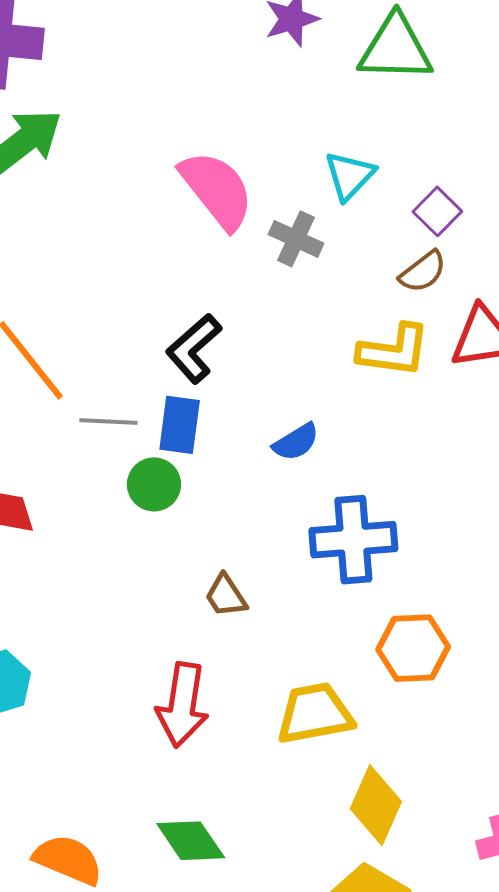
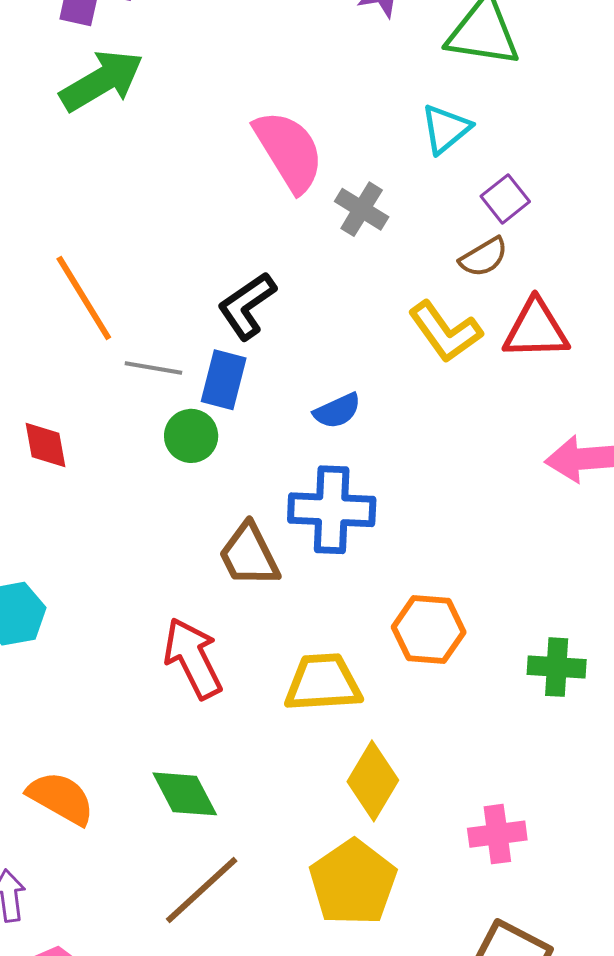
cyan triangle: (349, 176) -> (446, 129), moved
yellow L-shape: (394, 351) -> (445, 332), turned 40
blue cross: (353, 540) -> (332, 510), moved
brown trapezoid: (226, 596) -> (249, 555), size x1.5
red arrow: (182, 705) -> (193, 658), turned 138

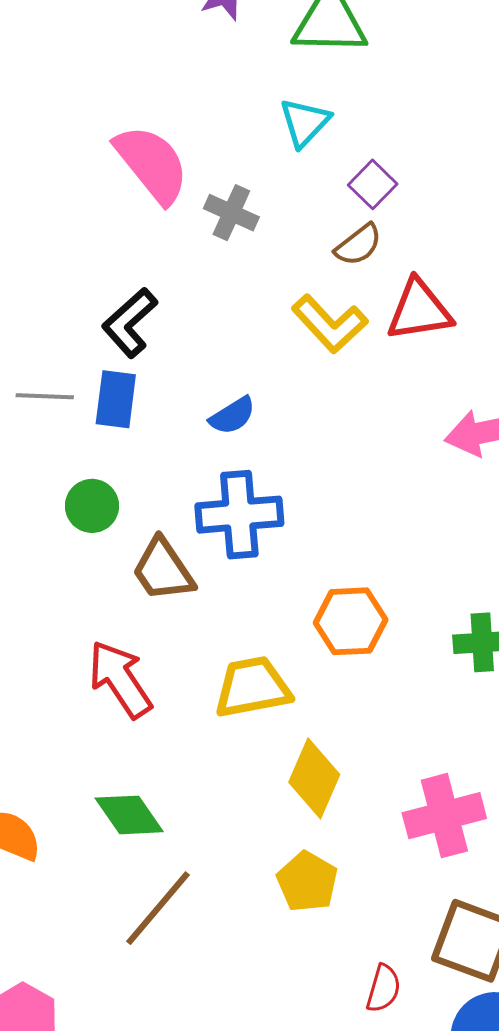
green circle: (191, 436) -> (92, 506), moved
pink cross: (497, 834) -> (444, 816), size x1.4
yellow pentagon: (353, 882) -> (307, 882), size x0.7

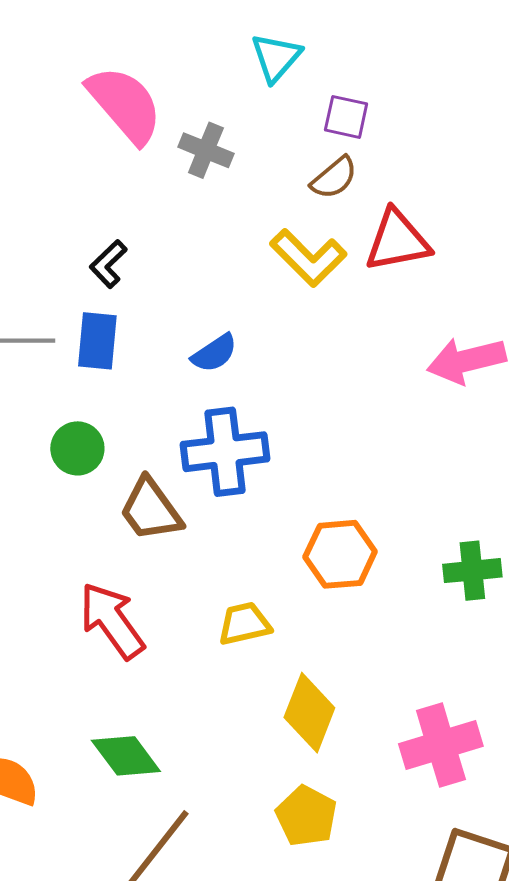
purple square: (373, 184) -> (346, 117), turned -30
black L-shape: (130, 323) -> (108, 264), size x0.7
yellow trapezoid: (252, 687) -> (244, 624), size x0.7

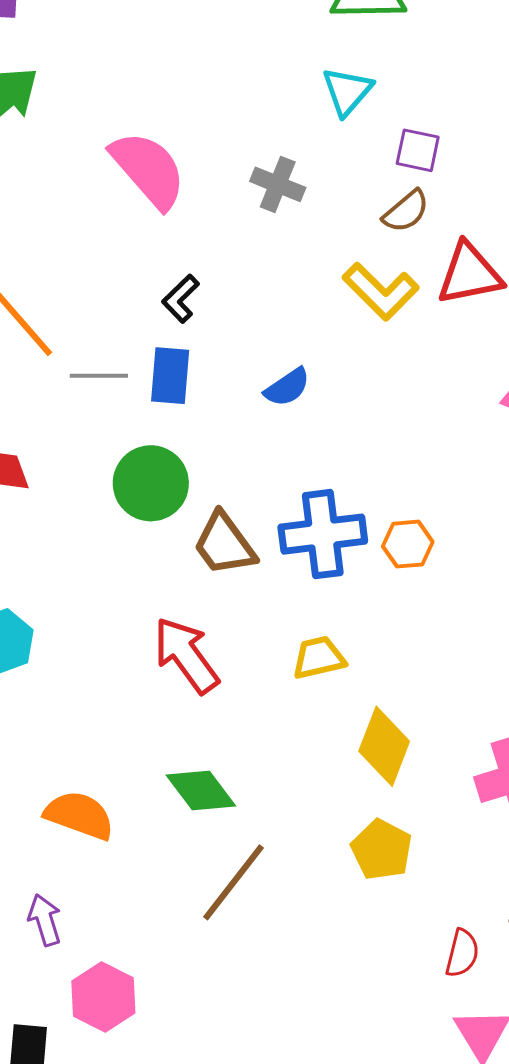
pink semicircle: (125, 105) -> (148, 170), moved
green circle: (77, 448) -> (151, 483), size x1.4
blue cross: (225, 452) -> (323, 534), moved
orange hexagon: (340, 554) -> (408, 544), moved, size x0.7

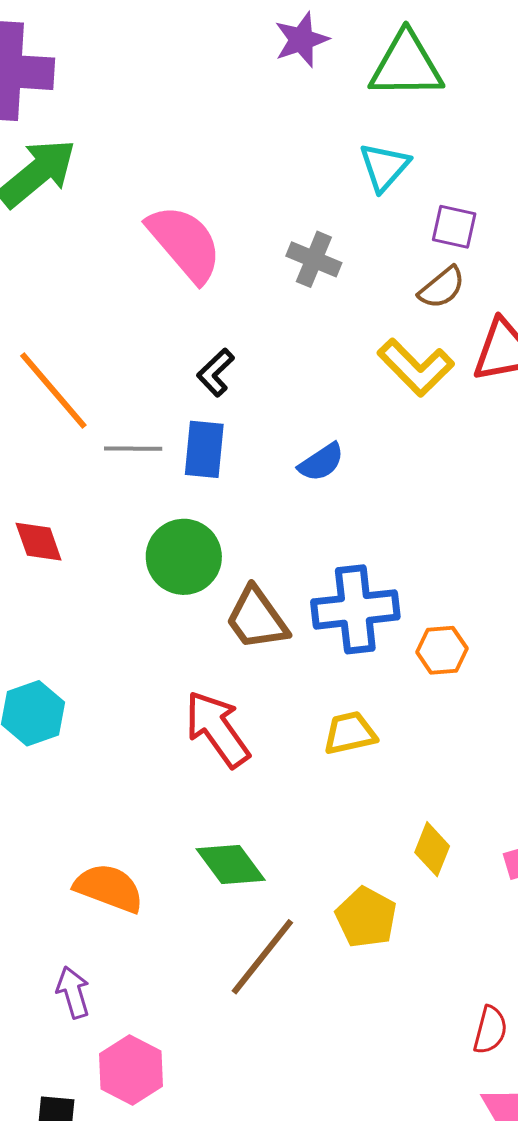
orange hexagon: (408, 544) -> (442, 650), moved
yellow diamond: (384, 746) -> (432, 849), moved, size x0.7
yellow pentagon: (382, 850) -> (366, 917), moved

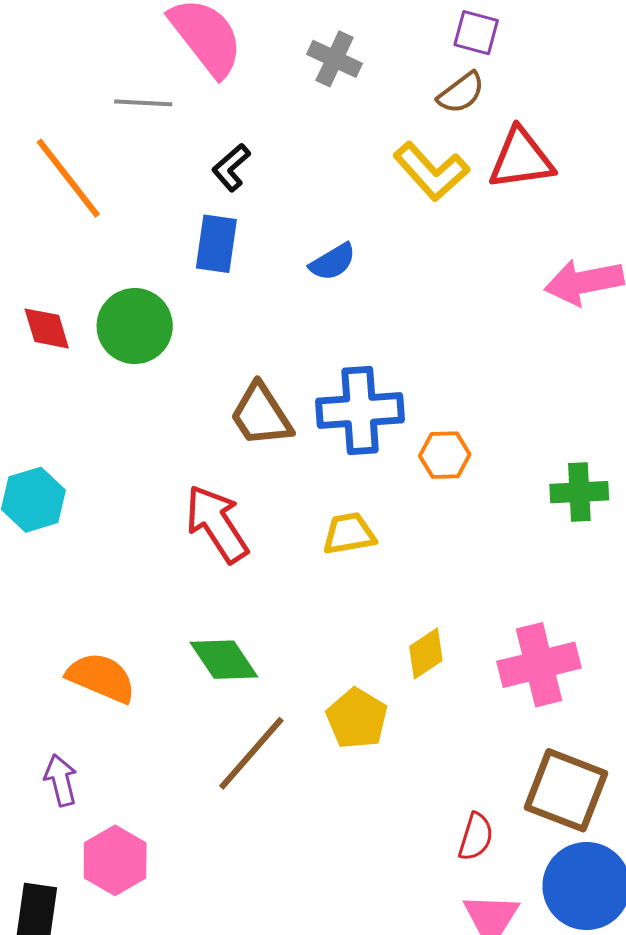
gray line: (133, 449) -> (143, 103), moved
green circle: (184, 557) -> (135, 326), moved
yellow diamond: (432, 849) -> (426, 653), turned 32

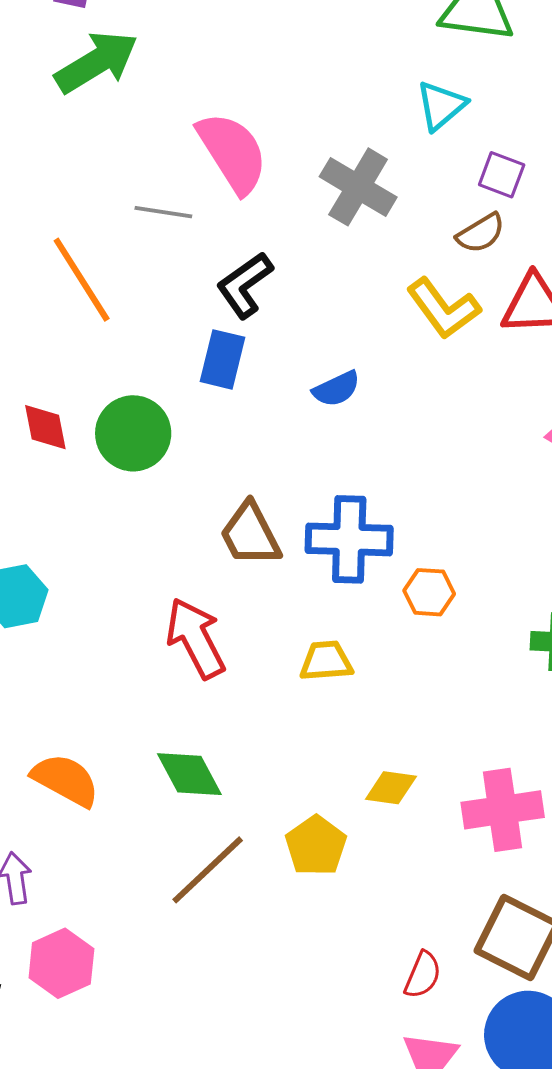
gray cross: (335, 59) -> (358, 187), size x1.4
black L-shape: (231, 167) -> (245, 285), size x1.4
yellow diamond: (426, 653) -> (391, 788), turned 36

